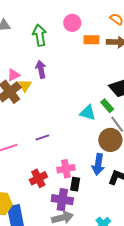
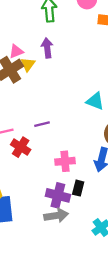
red cross: (38, 178) -> (21, 147), moved, turned -36
black rectangle: (75, 184) -> (78, 188), moved

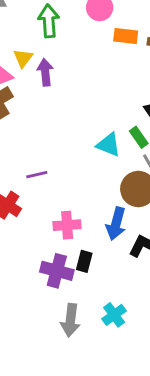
yellow triangle: (28, 64) -> (23, 58), moved
gray arrow: (56, 215) -> (70, 320), moved, turned 105

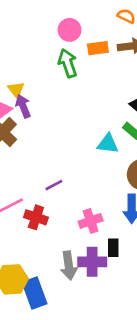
green arrow: (49, 21) -> (68, 63), moved
purple arrow: (45, 72) -> (23, 106), moved
gray arrow: (70, 320) -> (69, 266), moved

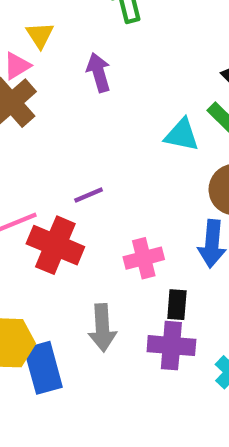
purple arrow: (23, 106) -> (99, 72), moved
red cross: (36, 217) -> (55, 245), size x1.4
purple cross: (92, 262) -> (171, 346), moved

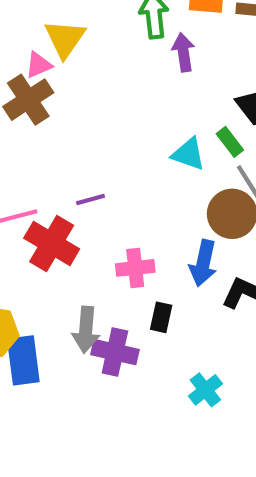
yellow triangle: (40, 35) -> (65, 39), size x1.5
purple arrow: (99, 72) -> (183, 52), moved
purple cross: (171, 346) -> (115, 352), moved

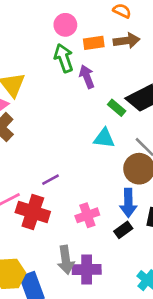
green rectangle: (230, 142) -> (117, 108), moved
black rectangle: (161, 317) -> (123, 230), moved, turned 54

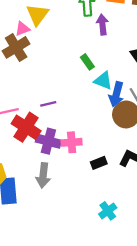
green rectangle: (117, 108) -> (87, 62), moved
blue arrow: (128, 203) -> (116, 94), moved
purple cross: (87, 269) -> (48, 141), moved

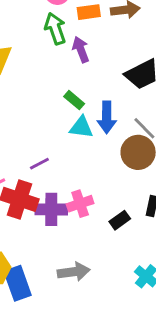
cyan triangle: (103, 81) -> (81, 127), moved
blue arrow: (116, 94) -> (107, 117), moved
gray arrow: (43, 175) -> (74, 272), moved, turned -90

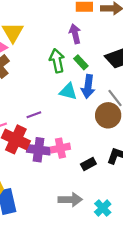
green arrow: (55, 29) -> (57, 61), moved
green rectangle: (74, 100) -> (81, 62), moved
gray arrow: (74, 272) -> (70, 200), moved

